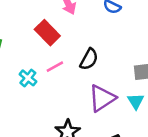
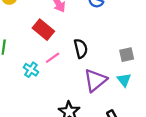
black semicircle: (89, 59) -> (81, 49), turned -36

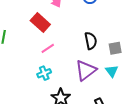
black semicircle: (81, 49) -> (91, 41), moved
cyan cross: (31, 70) -> (44, 73), moved, turned 32

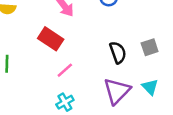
gray square: (115, 48) -> (150, 47), moved

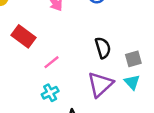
red rectangle: (51, 39) -> (24, 36), moved
gray square: (150, 47) -> (133, 59), moved

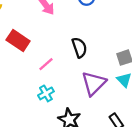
black semicircle: (103, 48) -> (79, 48), moved

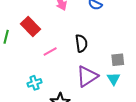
cyan cross: (46, 93) -> (34, 83), moved

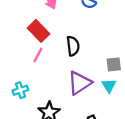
red rectangle: (31, 27) -> (39, 31), moved
pink line: (50, 51) -> (38, 55), turned -32

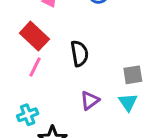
purple triangle: (79, 83) -> (90, 100), size x0.6
cyan cross: (20, 90) -> (28, 115), moved

